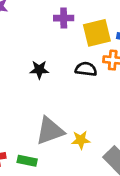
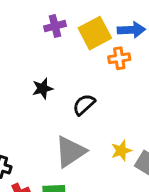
black semicircle: (86, 69) -> (84, 105), moved, turned -35
yellow star: (81, 140) -> (121, 151), moved

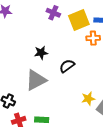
purple cross: (55, 26) -> (53, 13), turned 32
gray triangle: (70, 152) -> (36, 80), moved

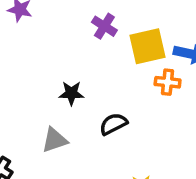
gray triangle: (36, 80) -> (55, 140), size x0.7

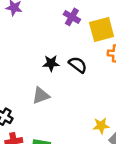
black semicircle: (113, 124) -> (78, 65), moved, turned 66

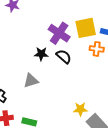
purple cross: (72, 17) -> (59, 33), moved, size x1.5

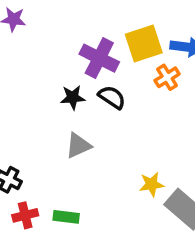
orange cross: (97, 49) -> (167, 77), turned -32
gray triangle: (31, 81) -> (78, 146), moved

